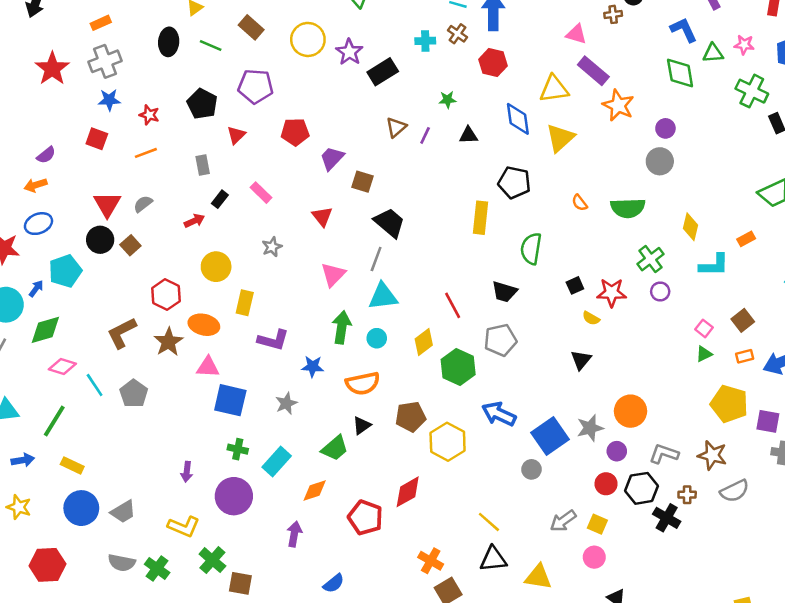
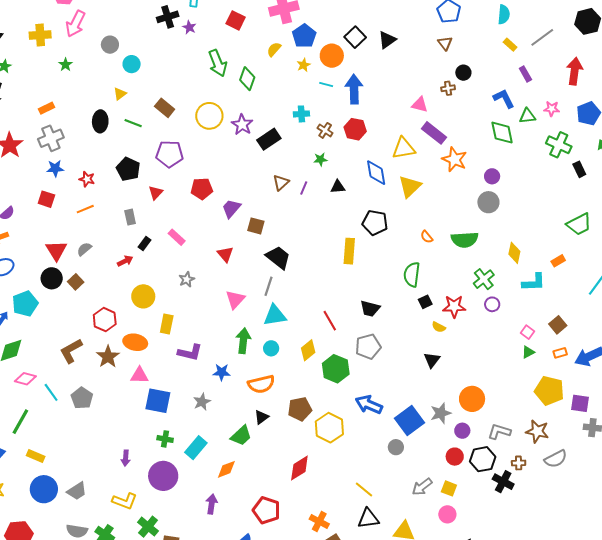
brown cross: (458, 34) -> (325, 130), moved
green semicircle: (531, 249) -> (412, 274), moved
red pentagon: (365, 518) -> (266, 510), moved

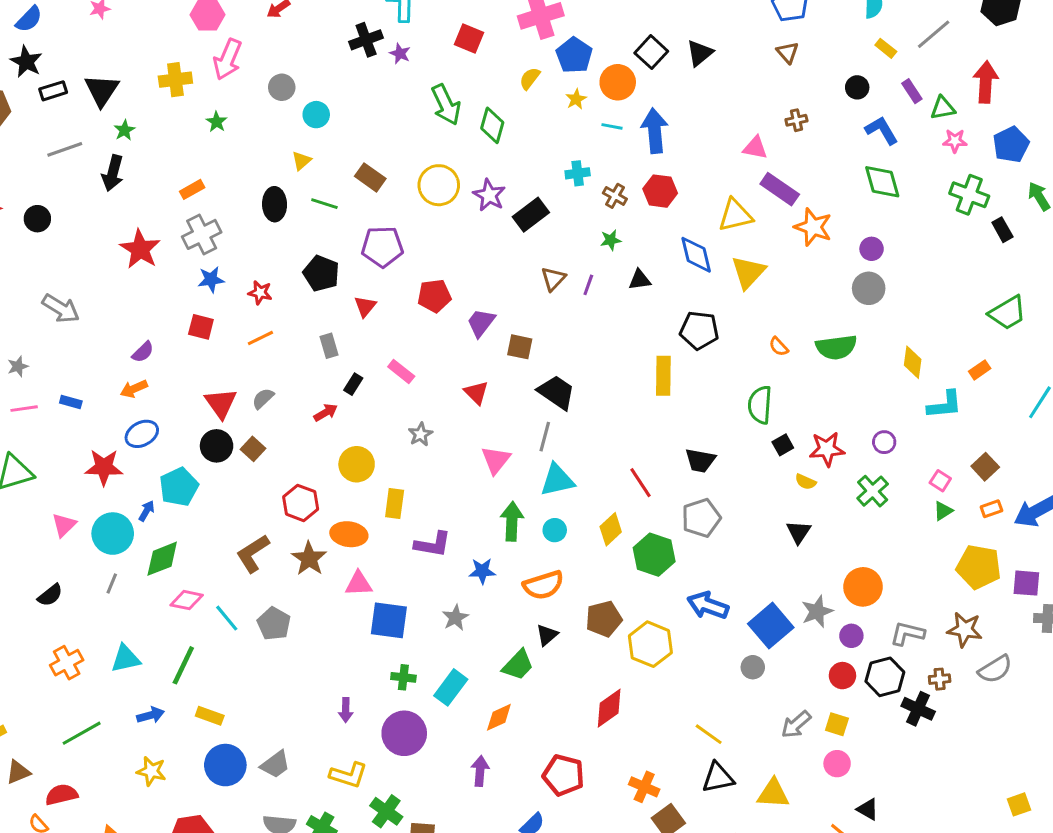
black circle: (463, 73) -> (857, 87), moved
green triangle: (527, 116) -> (943, 108), moved
green cross: (484, 279) -> (873, 491), moved

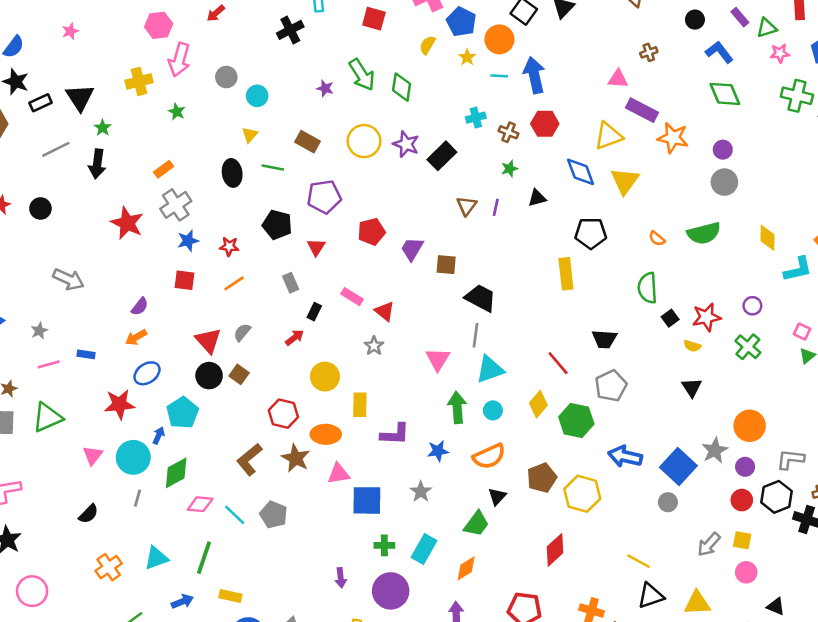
purple star: (400, 54) -> (325, 88), moved
red triangle: (476, 393) -> (385, 311), moved

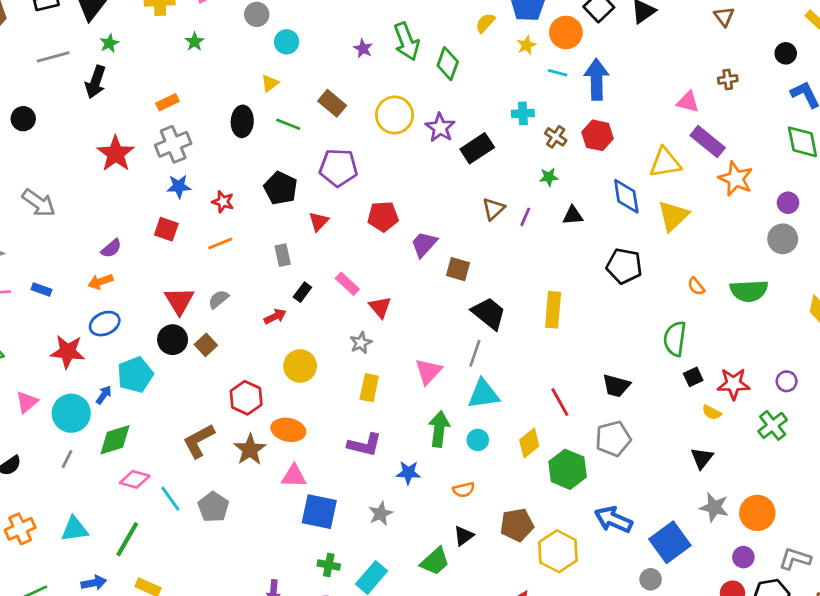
yellow rectangle: (566, 274) -> (553, 310), moved
yellow rectangle: (360, 405) -> (369, 388), moved
gray star: (715, 450) -> (714, 507), moved, turned 30
orange semicircle: (489, 456) -> (464, 490), size x0.6

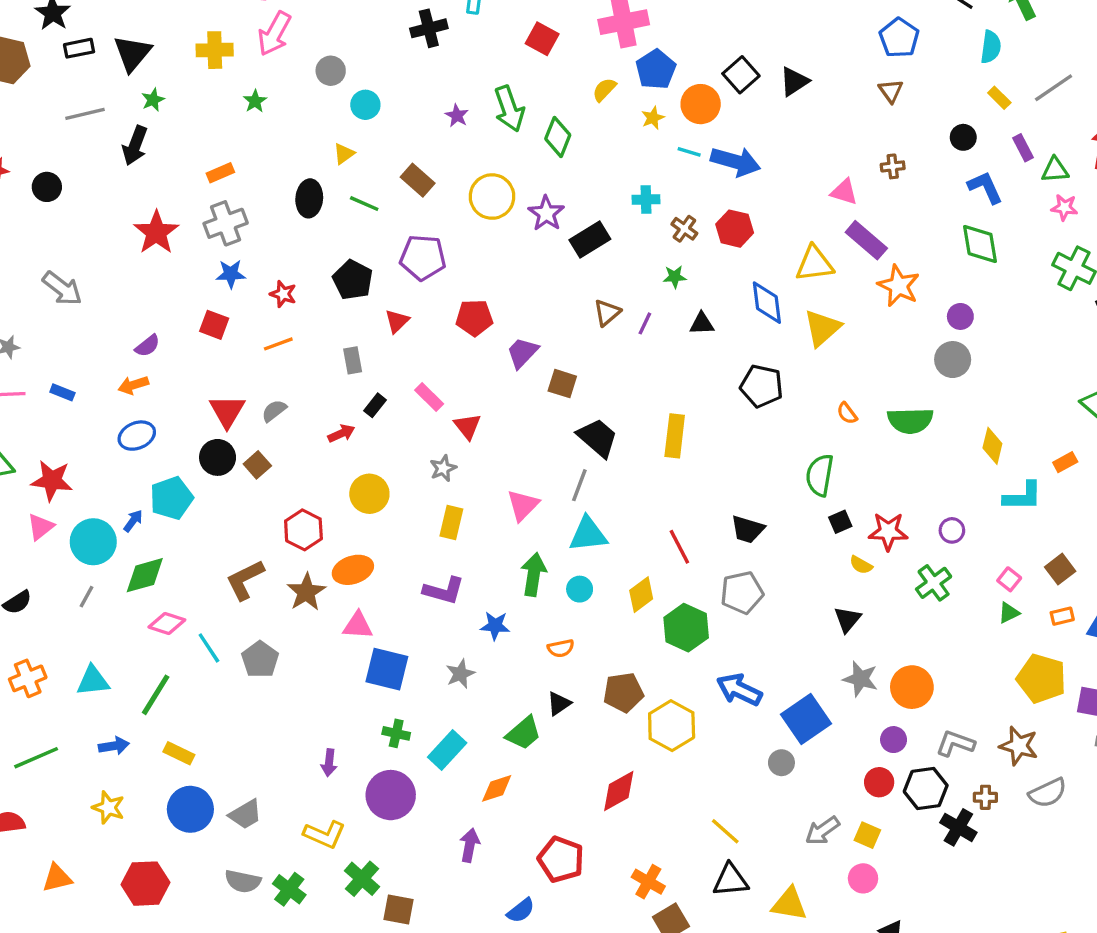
blue arrow: (597, 79) -> (736, 162), turned 105
red star: (68, 352) -> (52, 480), moved
orange ellipse: (288, 430) -> (353, 570), turned -32

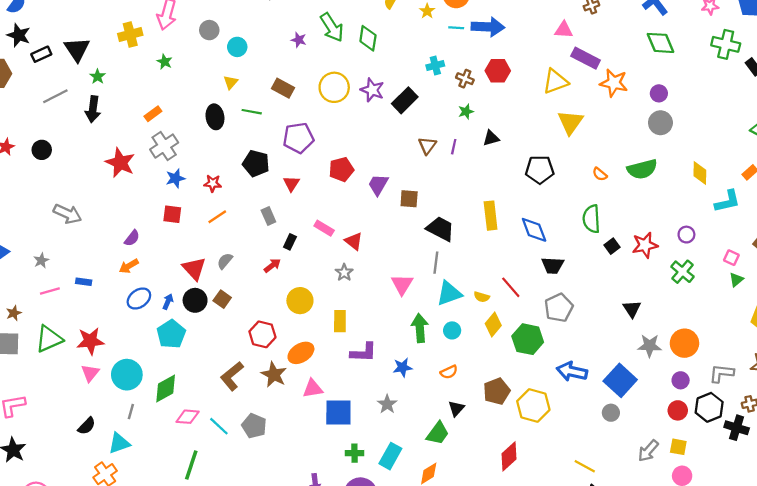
blue diamond: (767, 303) -> (534, 230), moved
blue arrow: (133, 521) -> (168, 302), moved
yellow rectangle: (451, 522) -> (340, 321), moved
yellow semicircle: (861, 565) -> (482, 297), moved
cyan triangle: (93, 681) -> (119, 443), moved

